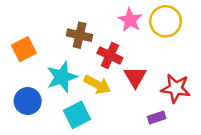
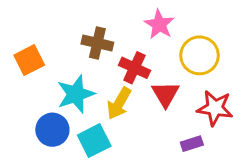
yellow circle: (166, 21) -> (200, 55), moved
yellow arrow: (97, 85) -> (119, 103), turned 92
blue circle: (28, 101) -> (52, 130), moved

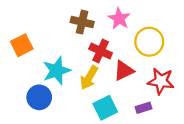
brown cross: (97, 43) -> (82, 22), moved
red triangle: (165, 94) -> (124, 71), turned 35
cyan square: (94, 141) -> (105, 108), moved

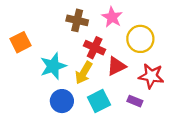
blue circle: (39, 97) -> (62, 101), moved
purple rectangle: (143, 108) -> (135, 101), turned 40

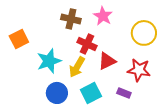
yellow circle: (140, 39) -> (144, 33), moved

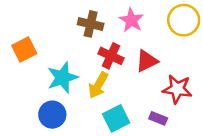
yellow circle: (144, 33) -> (184, 20), moved
red triangle: (107, 61) -> (147, 61), moved
blue circle: (57, 93) -> (52, 115), moved

